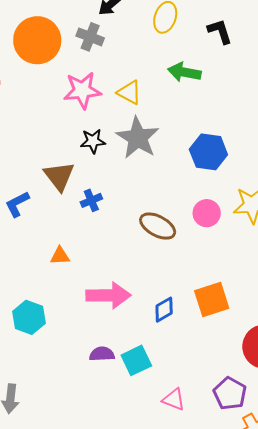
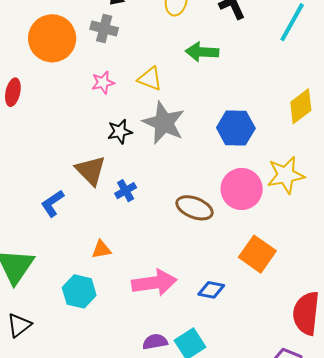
pink star: (82, 90) -> (103, 83), size x0.6
pink circle: (207, 213) -> (242, 189), size x1.5
orange square: (212, 300) -> (257, 254), moved, turned -30
blue diamond: (164, 310) -> (211, 290), turned 48
cyan hexagon: (29, 317) -> (79, 291), moved

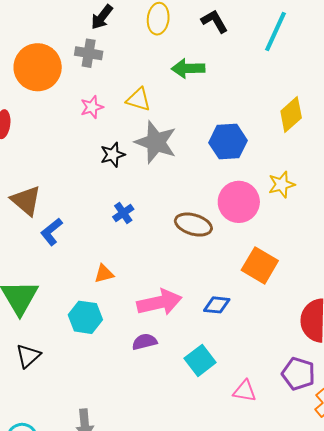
brown triangle: (91, 170) -> (26, 201), moved
yellow star: (286, 175) -> (282, 184), size x0.7
purple semicircle: (155, 342) -> (144, 342), moved

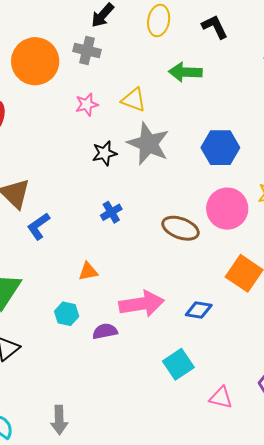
cyan hexagon: (85, 317) -> (67, 314), size x0.7
purple semicircle: (144, 342) -> (105, 331), moved

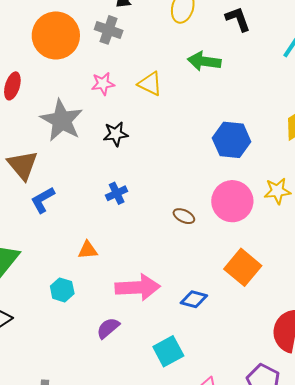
gray star: (148, 144) -> (62, 120), moved
brown ellipse: (181, 228) -> (184, 216), size x0.6
purple semicircle: (105, 331) -> (108, 328), moved, turned -35

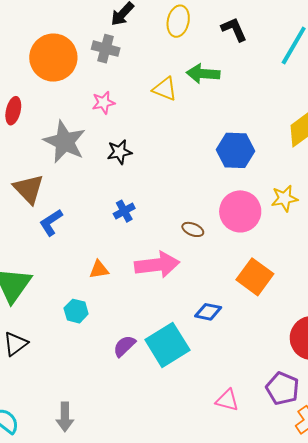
yellow triangle: (150, 84) -> (165, 89), moved
pink arrow: (138, 287) -> (157, 265), moved
cyan square: (168, 351) -> (167, 345), moved, size x1.4

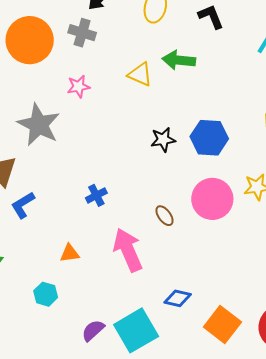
black star: (119, 152) -> (163, 140), moved
brown ellipse: (193, 229) -> (165, 216), turned 30
pink arrow: (157, 265) -> (128, 250), turned -108
orange square: (255, 277) -> (222, 325), moved

